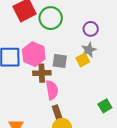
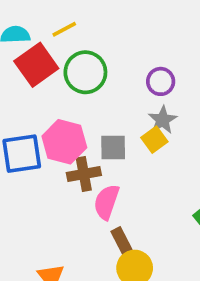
pink semicircle: (52, 90) -> (106, 202), turned -144

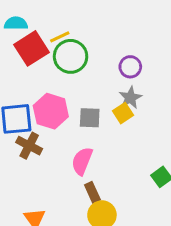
yellow line: (64, 29) -> (60, 37), moved
brown cross: (84, 174) -> (29, 146), moved, turned 35

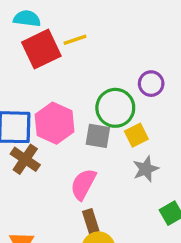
green circle: (71, 56) -> (115, 108), moved
gray star: (130, 98) -> (146, 169), moved

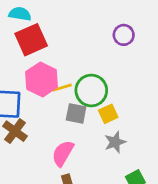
yellow line: (75, 40) -> (62, 88), moved
purple circle: (151, 84) -> (124, 35), moved
pink hexagon: (55, 123) -> (42, 79), moved

